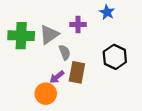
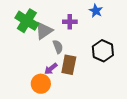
green cross: (21, 36) -> (27, 21), moved, turned 30

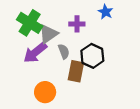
black hexagon: (103, 51) -> (92, 56), moved
purple arrow: (51, 69) -> (35, 53), moved, size x1.6

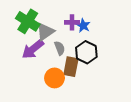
blue star: (106, 12) -> (83, 26), moved
orange circle: (45, 92) -> (55, 78), moved

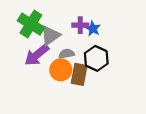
gray semicircle: (60, 48) -> (66, 54), turned -80
orange circle: (55, 78) -> (61, 70), moved

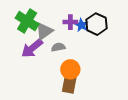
black hexagon: (96, 58) -> (97, 24), moved
orange circle: (61, 70) -> (70, 69), moved
brown rectangle: (79, 74) -> (69, 83), moved

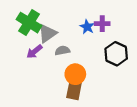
purple cross: (70, 22) -> (102, 24), moved
black hexagon: (97, 24) -> (116, 54), moved
purple arrow: (32, 48) -> (34, 52), size x0.7

